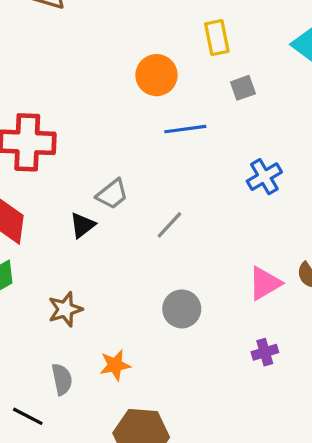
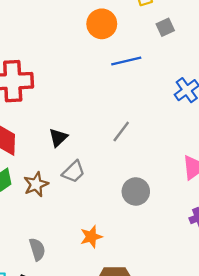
gray trapezoid: (112, 194) -> (73, 172), moved
brown star: (65, 309) -> (36, 184), moved
gray semicircle: (62, 379) -> (37, 249), moved

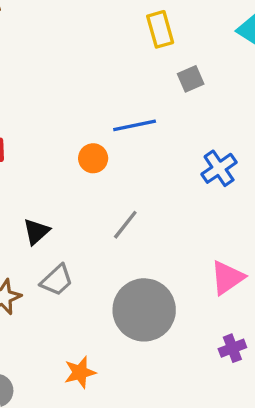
orange circle: (102, 24) -> (93, 158), moved, size x0.7
gray circle: (136, 191) -> (144, 310), size x1.6

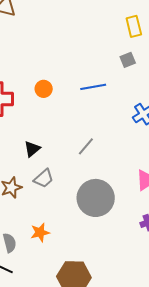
yellow rectangle: (160, 29) -> (134, 26), moved
orange circle: (93, 158) -> (44, 89), moved
orange star: (80, 372) -> (40, 232), moved

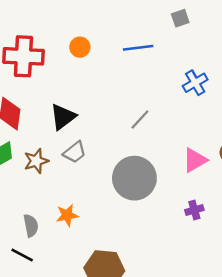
gray line: (86, 146) -> (140, 120), moved
black triangle: (32, 149) -> (63, 117), size x1.4

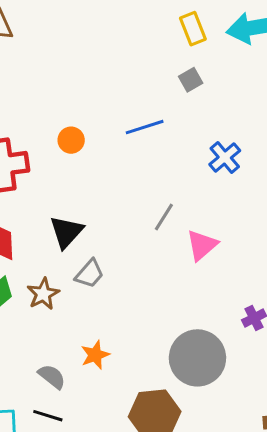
pink triangle: (195, 160) -> (202, 245), moved
gray circle: (134, 178) -> (197, 358), moved
gray semicircle: (31, 226) -> (52, 377), turned -30

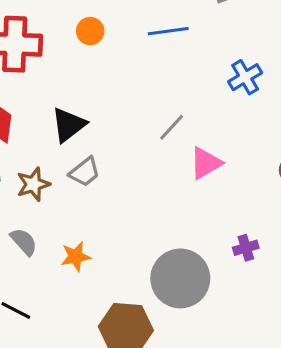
gray semicircle: (52, 377) -> (24, 242), moved

